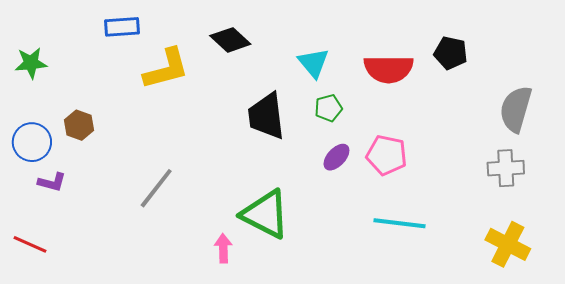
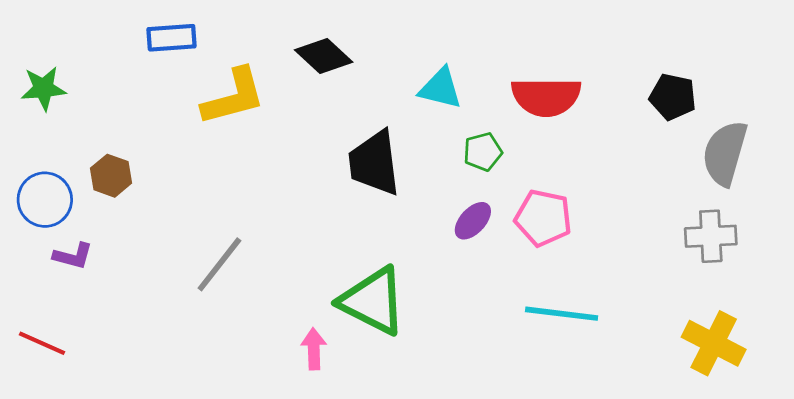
black pentagon: (451, 53) -> (673, 97), moved
cyan triangle: (313, 63) -> (440, 88), turned -36
green pentagon: (328, 108) -> (483, 152), moved

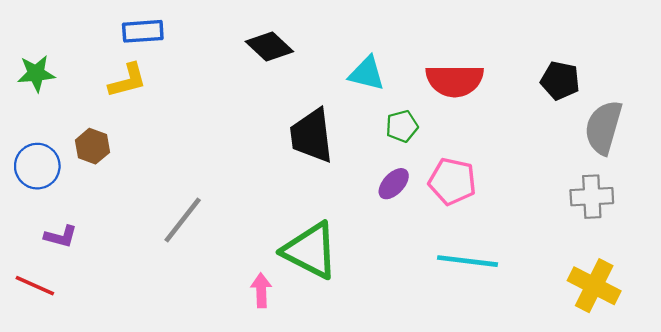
yellow L-shape: (234, 97) -> (128, 81), moved, size x0.7
purple L-shape: (73, 256) -> (61, 236), moved

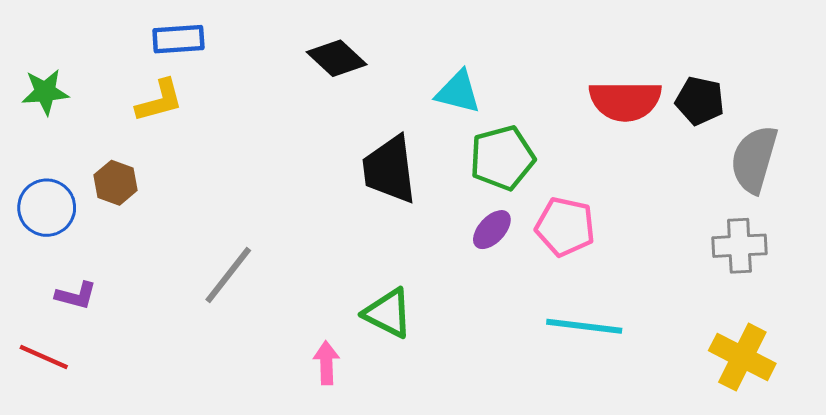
red semicircle: (455, 81) -> (625, 101), moved
green pentagon: (402, 126) -> (502, 158), size x1.6
green triangle: (310, 251) -> (388, 313), size x0.7

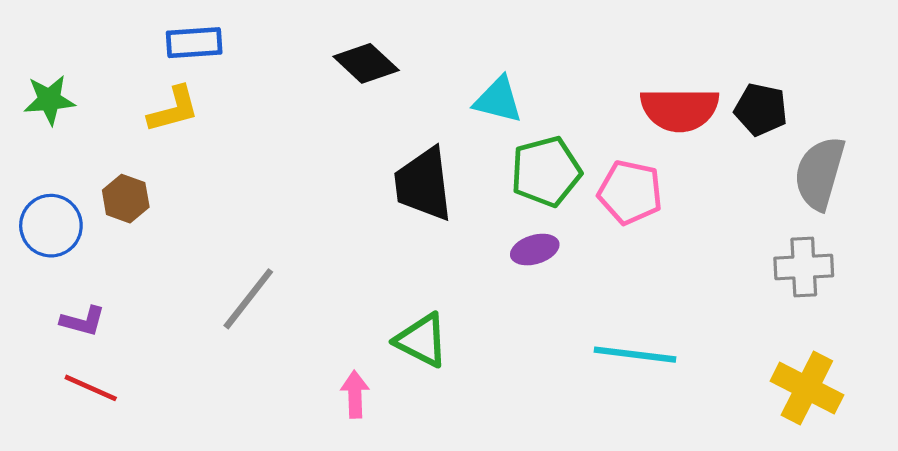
pink pentagon: (565, 227) -> (630, 192), moved
purple ellipse: (492, 230) -> (535, 250), turned 30
red line: (44, 357) -> (91, 388), moved

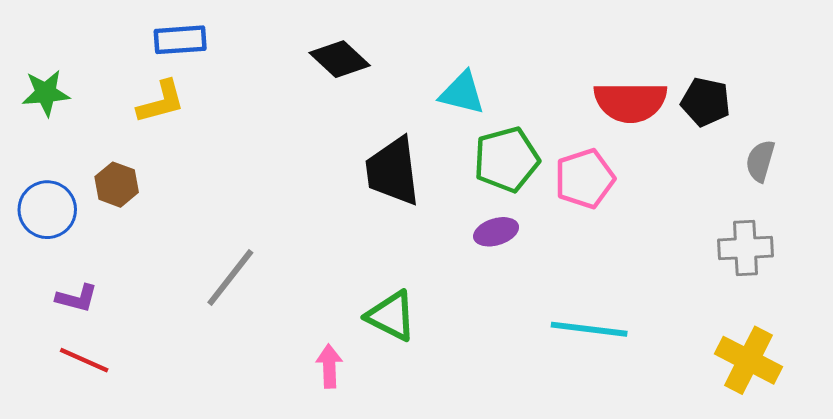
gray semicircle: (820, 173) -> (760, 161), size x0.6
pink pentagon: (630, 192) -> (585, 179), turned -30

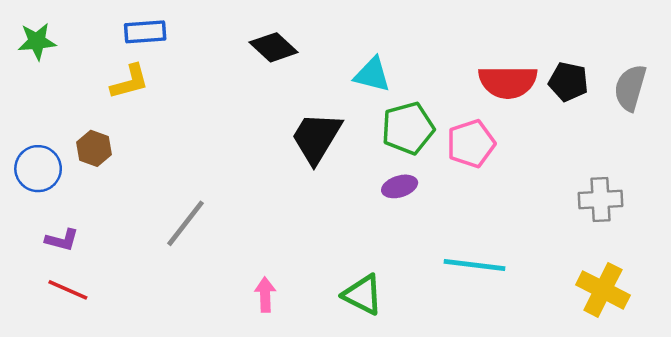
green star: (46, 93) -> (37, 41), moved
gray semicircle: (760, 161) -> (630, 88), moved, size x1.4
black trapezoid: (393, 171) -> (316, 138), turned 38
green triangle: (391, 316) -> (363, 295), moved

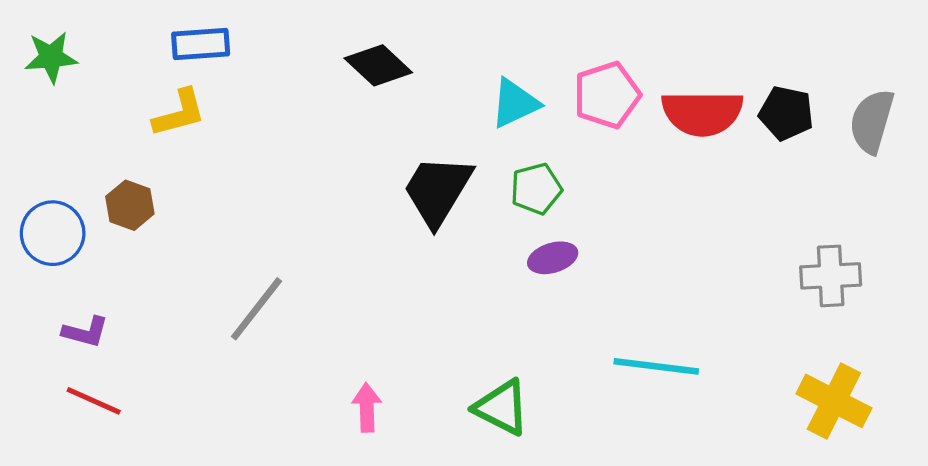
cyan triangle: (372, 75) -> (515, 103), turned -39
green pentagon: (408, 128) -> (536, 189), moved, size x0.7
pink pentagon: (471, 144) -> (607, 95), moved

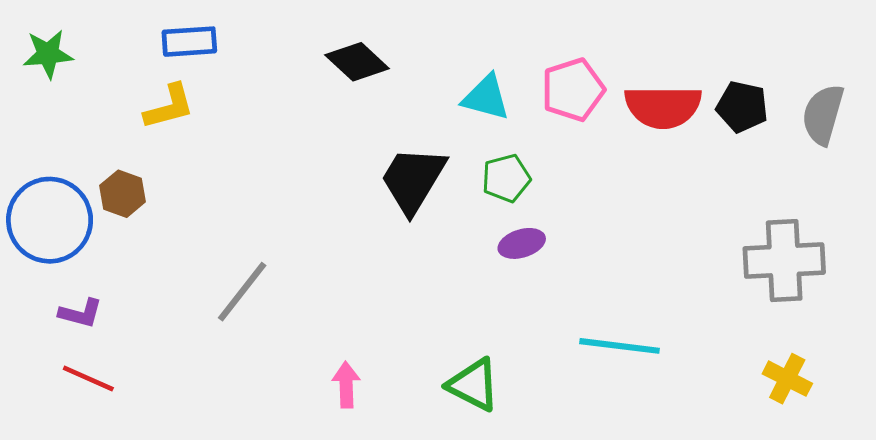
cyan triangle: (515, 103) -> (486, 97), turned 40
blue circle: (53, 233) -> (50, 220), size x1.4
gray cross: (831, 276) -> (784, 261), size x1.4
yellow cross: (834, 401) -> (787, 379), size x0.7

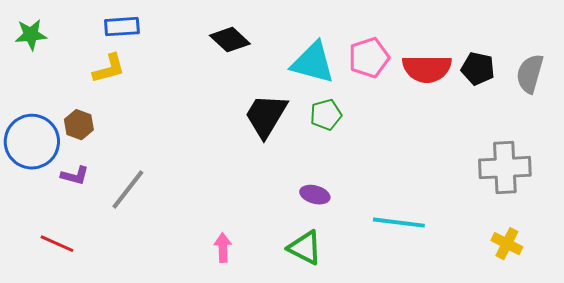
cyan triangle: (486, 97) -> (313, 63), size x1.4
purple ellipse: (522, 243) -> (315, 195), moved, turned 32
gray line: (242, 292) -> (128, 190), moved
purple L-shape: (81, 313) -> (75, 176), moved

